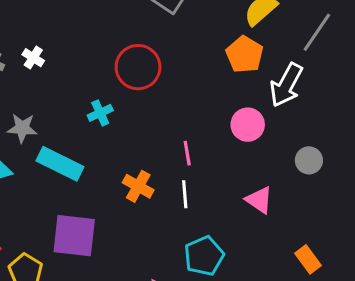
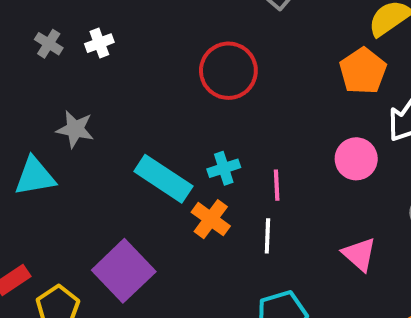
white cross: (33, 58) -> (99, 43), turned 30
cyan cross: (100, 113) -> (224, 168), moved
cyan rectangle: (60, 164) -> (163, 179), moved
purple square: (74, 236) -> (124, 271), turned 33

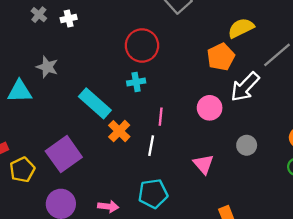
cyan cross: (224, 168) -> (136, 82), moved

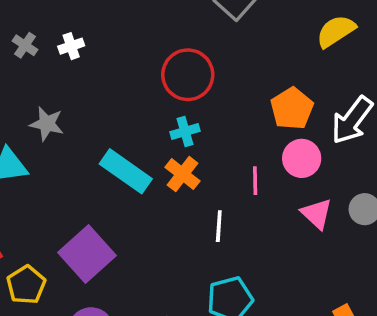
orange pentagon: (221, 57) -> (292, 109), moved
pink line: (161, 117) -> (255, 181), moved
orange cross: (119, 131) -> (182, 174), moved
pink triangle: (203, 164) -> (317, 214), moved

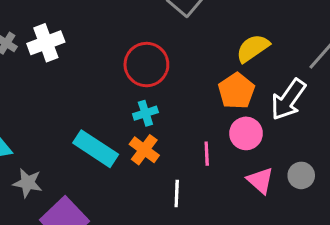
yellow semicircle: (336, 31) -> (253, 48), moved
white cross: (71, 46) -> (46, 43), size x1.6
gray star: (47, 124) -> (28, 183), moved

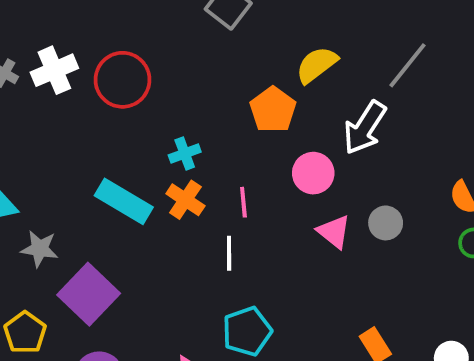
red circle: (146, 65) -> (123, 80), moved
orange pentagon: (236, 91) -> (273, 110), moved
pink line: (207, 154) -> (243, 202), moved

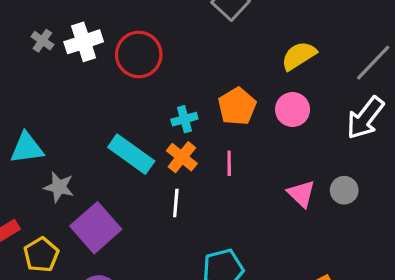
orange pentagon: (273, 110) -> (237, 106), moved
white arrow: (365, 128) -> (365, 118), moved
pink circle: (313, 173) -> (293, 110), moved
white line: (229, 253) -> (176, 203), moved

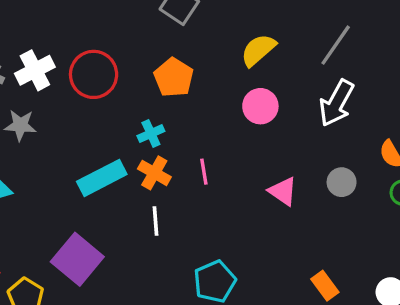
orange pentagon: (237, 106) -> (174, 77), moved
cyan rectangle: (131, 154) -> (102, 178), turned -54
gray star: (59, 187) -> (20, 125), moved
gray circle: (344, 190) -> (342, 182), moved

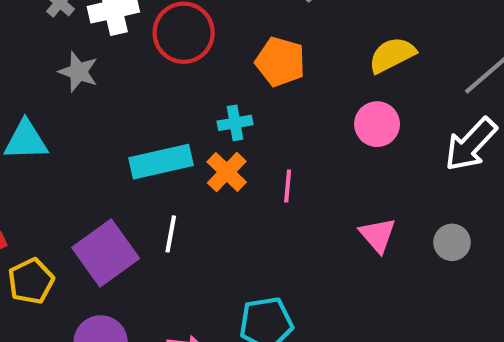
orange pentagon: (174, 77) -> (280, 62), turned -30
white line: (155, 221) -> (171, 234), moved

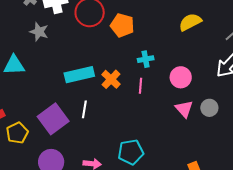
orange pentagon: (280, 62) -> (122, 25), moved
cyan cross: (235, 123) -> (146, 59), moved
pink circle: (377, 124) -> (181, 77), moved
gray circle: (452, 242) -> (209, 108), moved

